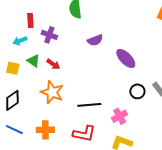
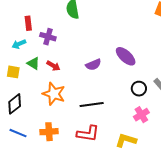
purple semicircle: (95, 40) -> (93, 65), moved
pink cross: (120, 116) -> (141, 115), moved

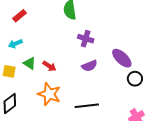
red rectangle: (28, 23) -> (19, 16), moved, turned 56
purple cross: (48, 37) -> (86, 39), moved
black circle: (139, 89) -> (135, 79), moved

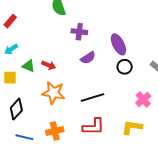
purple ellipse: (122, 58) -> (118, 44), turned 30
black circle: (135, 79) -> (125, 67), moved

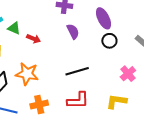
purple semicircle: (88, 58) -> (73, 31), turned -84
green triangle: (29, 66) -> (14, 28), moved
orange star: (53, 93) -> (27, 74), moved

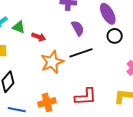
black line: (77, 71) -> (81, 53), moved
orange star: (27, 74) -> (52, 62), moved, turned -30

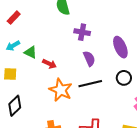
black circle: (115, 36) -> (124, 78), moved
orange star: (52, 62) -> (61, 90), turned -30

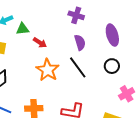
green triangle: (31, 52) -> (23, 29), turned -40
black line: (90, 84) -> (78, 67), turned 60

